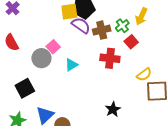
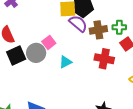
green cross: (122, 26) -> (119, 27), turned 32
black square: (25, 88) -> (16, 56), moved

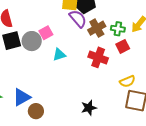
brown cross: (98, 30) -> (97, 28), turned -30

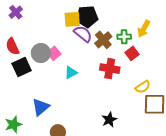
gray circle: (32, 41) -> (41, 53), moved
blue triangle: (22, 97) -> (41, 107), moved

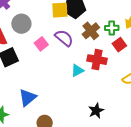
purple semicircle: (83, 34) -> (64, 38), moved
gray circle: (41, 53) -> (21, 24), moved
cyan triangle: (71, 73) -> (77, 70), moved

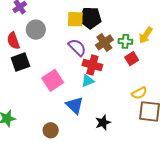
pink square: (41, 44) -> (53, 80), moved, size x1.5
red cross: (97, 60) -> (92, 65), moved
blue triangle: (28, 98) -> (75, 105), moved, turned -42

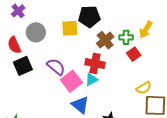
yellow square: (75, 19) -> (70, 28), moved
purple semicircle: (77, 47) -> (56, 67), moved
pink square: (53, 80) -> (71, 81), moved

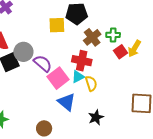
yellow arrow: (146, 30) -> (134, 49), moved
gray circle: (36, 32) -> (23, 52), moved
yellow semicircle: (144, 88) -> (91, 83), moved, turned -77

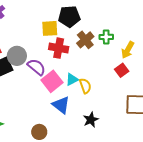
red square: (120, 52) -> (122, 70), moved
red cross: (82, 61) -> (59, 48), moved

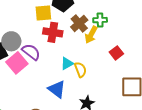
yellow arrow: (128, 50) -> (91, 35), moved
pink square: (52, 81) -> (17, 63), moved

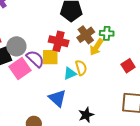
yellow square: (43, 13) -> (50, 57), moved
red square: (116, 53) -> (128, 66), moved
yellow semicircle: (80, 70) -> (81, 68), moved

